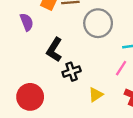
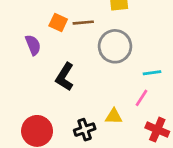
black cross: (72, 72) -> (85, 130), moved
yellow triangle: (96, 95) -> (114, 116), moved, turned 35

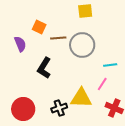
brown line: (83, 23) -> (58, 38), moved
yellow triangle: (114, 116) -> (81, 98), size x1.6

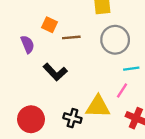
gray circle: (82, 45) -> (115, 40), moved
black L-shape: (44, 68) -> (55, 72), turned -75
black cross: (59, 108) -> (72, 118), turned 35

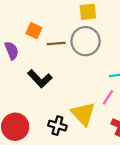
gray circle: (115, 40) -> (86, 41), moved
yellow triangle: (98, 107) -> (83, 114), turned 45

